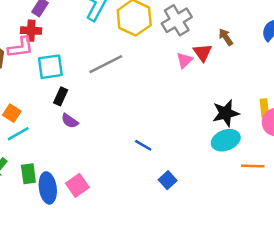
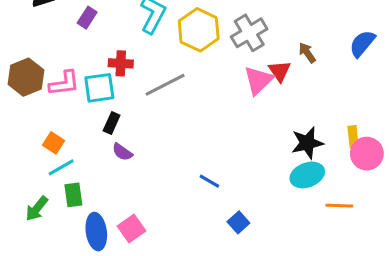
red cross: (31, 31) -> (121, 63), moved
pink L-shape: (21, 47) -> (64, 83), moved
pink triangle: (184, 60) -> (258, 80), size x1.5
green rectangle: (28, 174) -> (73, 195), moved

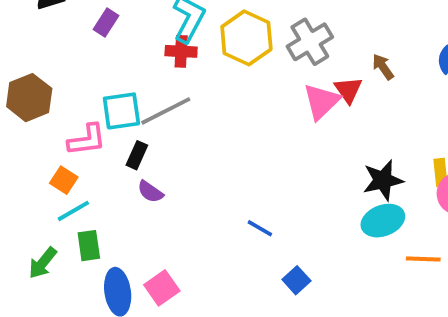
red cross: (121, 63) -> (181, 51), moved
pink L-shape: (64, 83) -> (87, 140), moved
gray line: (165, 85) -> (166, 111), moved

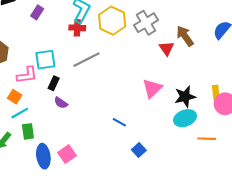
brown arrow: (383, 67) -> (185, 36), size x1.5
pink triangle: (321, 101) -> (152, 88), moved
gray line: (166, 111) -> (86, 60), moved

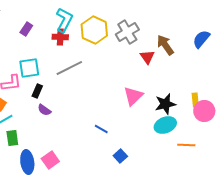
purple rectangle: (37, 12) -> (26, 29), moved

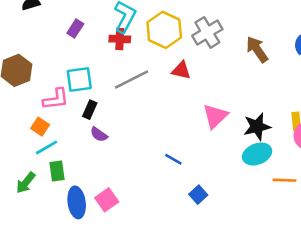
red triangle: (147, 57) -> (181, 70), moved, turned -42

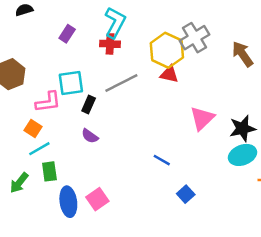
yellow hexagon: (164, 30) -> (167, 50), moved
black rectangle: (90, 110) -> (89, 104), moved

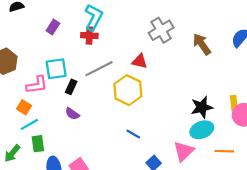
yellow hexagon: (167, 50) -> (128, 90), moved
pink triangle: (202, 118) -> (184, 151), moved

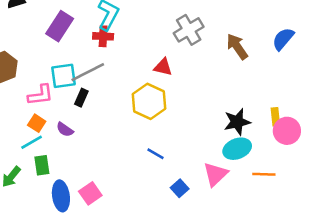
purple rectangle: (53, 27) -> (60, 26), size x1.6
gray line: (99, 69) -> (88, 72), moved
orange square: (24, 107) -> (37, 123), moved
purple semicircle: (72, 114) -> (65, 130), moved

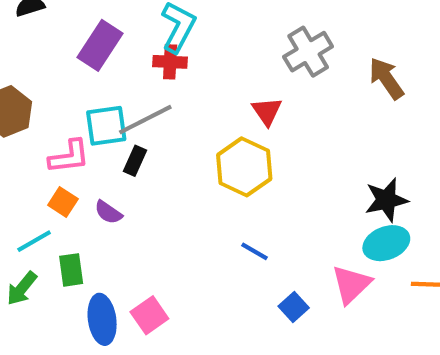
red triangle: (163, 67) -> (267, 111), turned 42
cyan line: (32, 142) -> (34, 241), moved

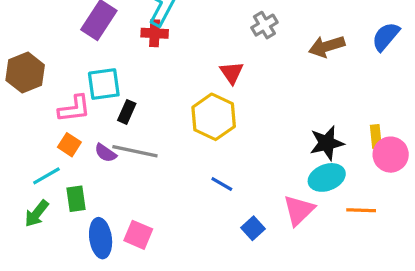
gray cross: (308, 52) -> (264, 25), size x0.7
brown arrow: (386, 78) -> (327, 46), turned -72
gray line: (145, 120) -> (135, 151), moved, turned 39
pink square: (149, 315) -> (138, 235), turned -32

